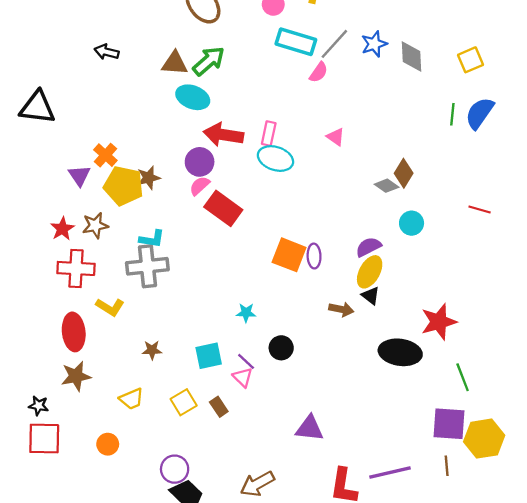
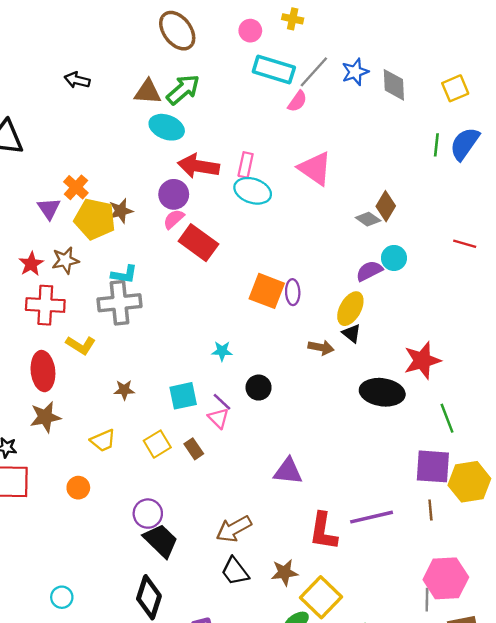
pink triangle: (336, 137) -> (315, 168), size x1.8
purple semicircle: (368, 247) -> (369, 271), moved

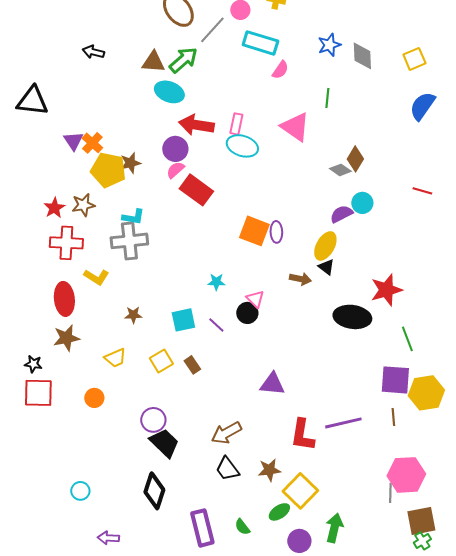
gray line: (314, 72) -> (212, 30), moved
green line: (436, 145) -> (327, 98), moved
purple triangle: (49, 208) -> (73, 141), moved
pink triangle: (218, 418) -> (255, 299), moved

